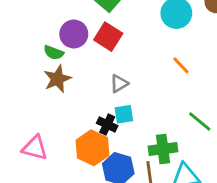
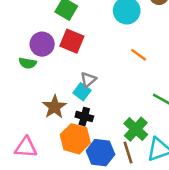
brown star: (57, 79) -> (54, 107), moved
cyan square: (124, 114) -> (82, 92), moved, turned -35
green cross: (163, 149) -> (136, 129), turned -30

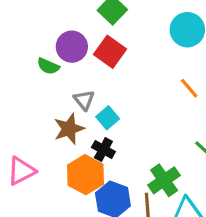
gray triangle: (88, 80) -> (84, 100), moved, turned -42
pink triangle: (26, 147) -> (21, 171), turned -45

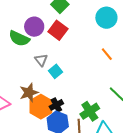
green semicircle: (48, 66) -> (19, 38), size x1.5
brown star: (69, 129) -> (29, 93), moved
black cross: (103, 150) -> (56, 105), moved, turned 32

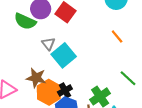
cyan square: (56, 71) -> (64, 55), size x1.6
brown star: (29, 93) -> (36, 78), turned 30

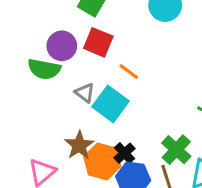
orange line: (117, 37) -> (129, 71), moved
brown star: (36, 78) -> (79, 145), turned -30

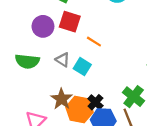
green semicircle: (44, 69) -> (27, 61), moved
cyan square: (110, 104) -> (82, 67), size x0.7

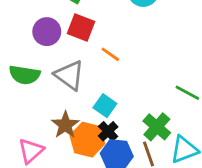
gray triangle: (63, 60) -> (69, 75), size x1.6
cyan square: (82, 67) -> (105, 106), moved

